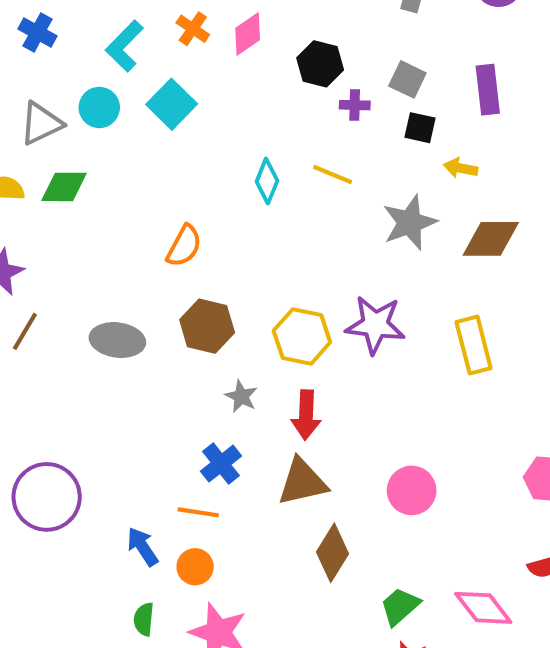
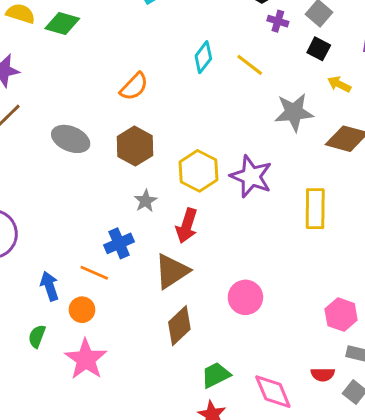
brown triangle: (302, 482) -> (172, 271), turned -36

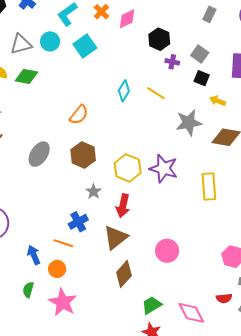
gray ellipse: (71, 139) -> (39, 154), turned -75

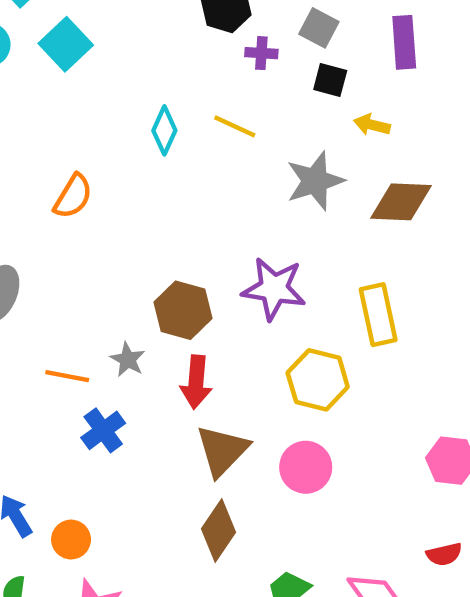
brown hexagon: (83, 155) -> (183, 310), moved
yellow hexagon: (128, 168) -> (318, 380), moved
brown triangle: (116, 237) -> (222, 451), moved
orange line: (63, 243) -> (67, 376), moved

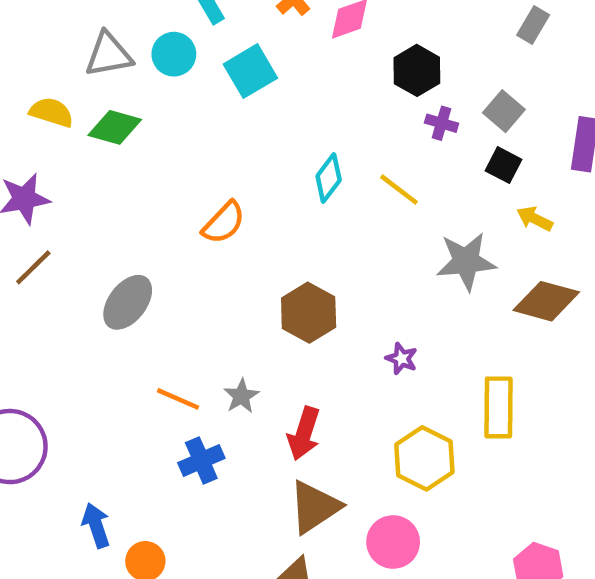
purple star: (274, 289) -> (401, 359), size x0.5
brown hexagon: (183, 310) -> (309, 313), moved

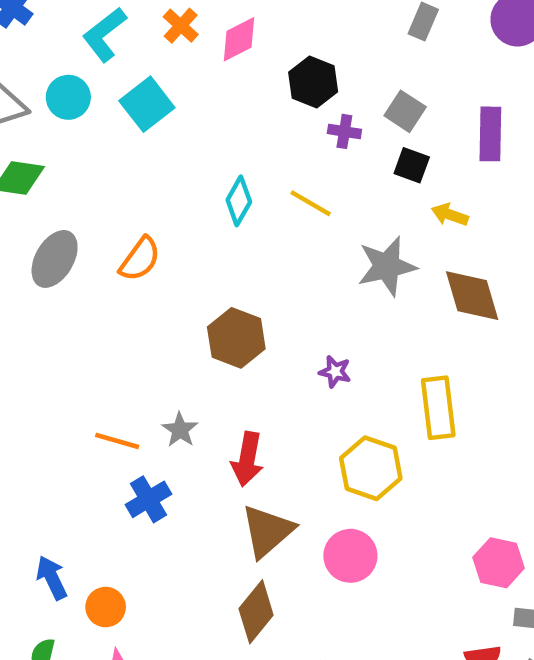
brown diamond: (546, 301) -> (472, 296), turned 66
gray ellipse: (128, 302) -> (55, 259), moved

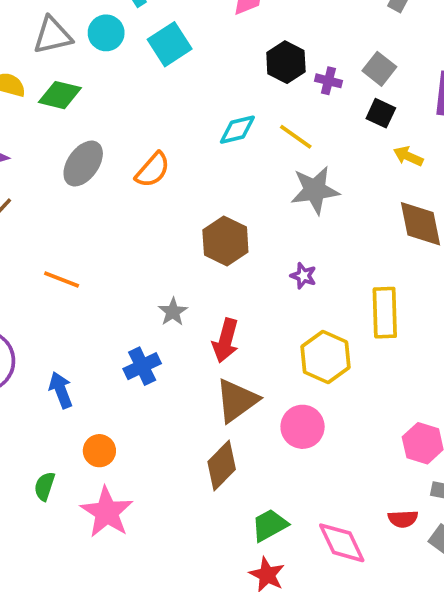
black hexagon: (313, 82) -> (286, 62), moved
cyan diamond: (239, 201) -> (237, 130), turned 42
gray star: (387, 266) -> (315, 190), moved
orange line: (117, 441) -> (62, 280), moved
blue arrow: (52, 578) -> (61, 390), moved

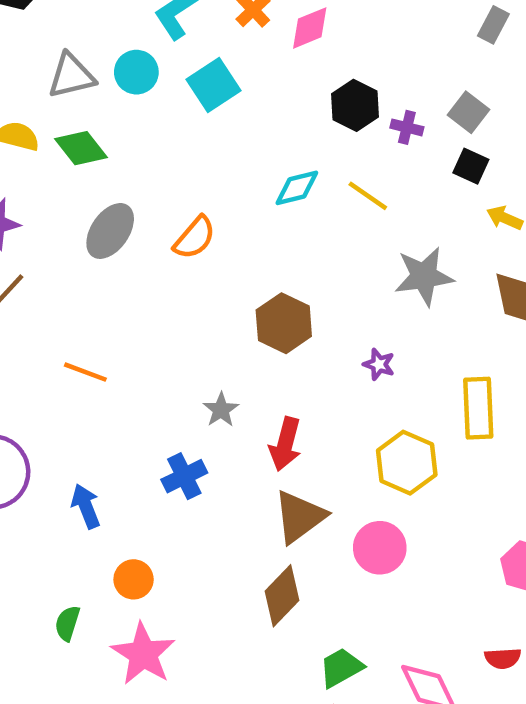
green diamond: (60, 95) -> (81, 148), turned 39
gray star: (315, 190) -> (424, 276), moved

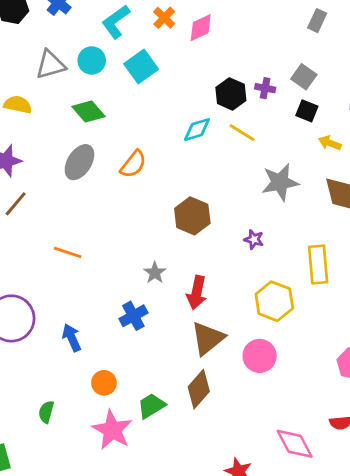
black hexagon: (355, 105) -> (231, 94), moved
green diamond: (81, 148) -> (88, 111), moved
green semicircle: (67, 623) -> (46, 412), moved
green trapezoid: (341, 668) -> (151, 406), moved

